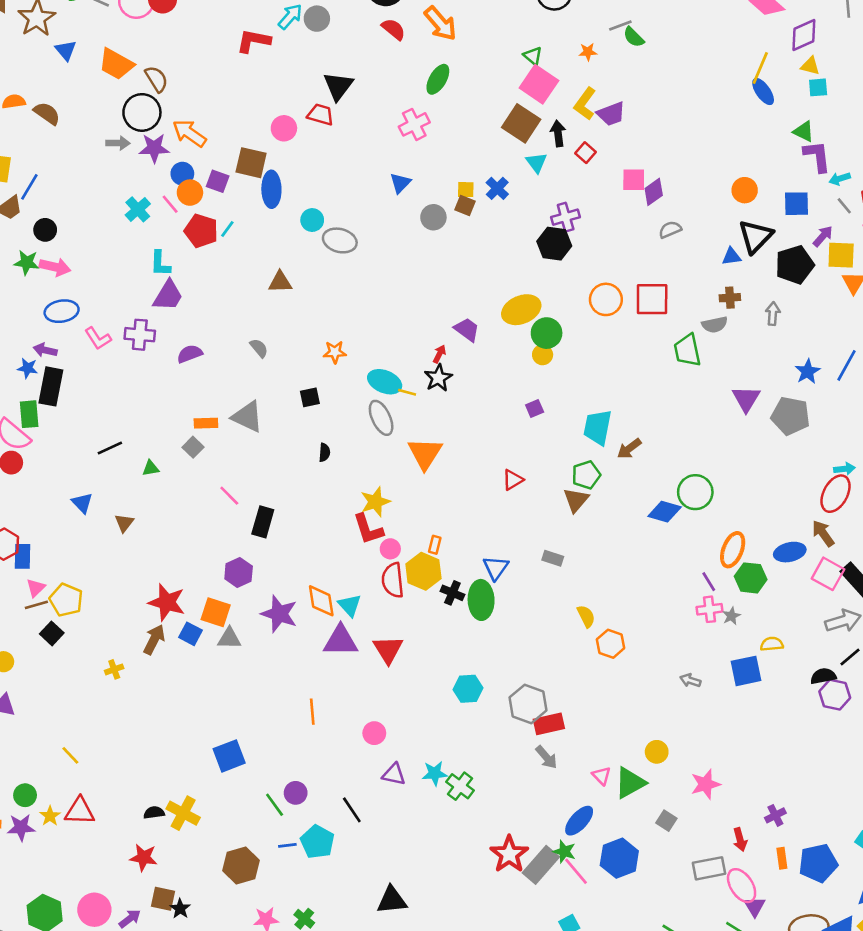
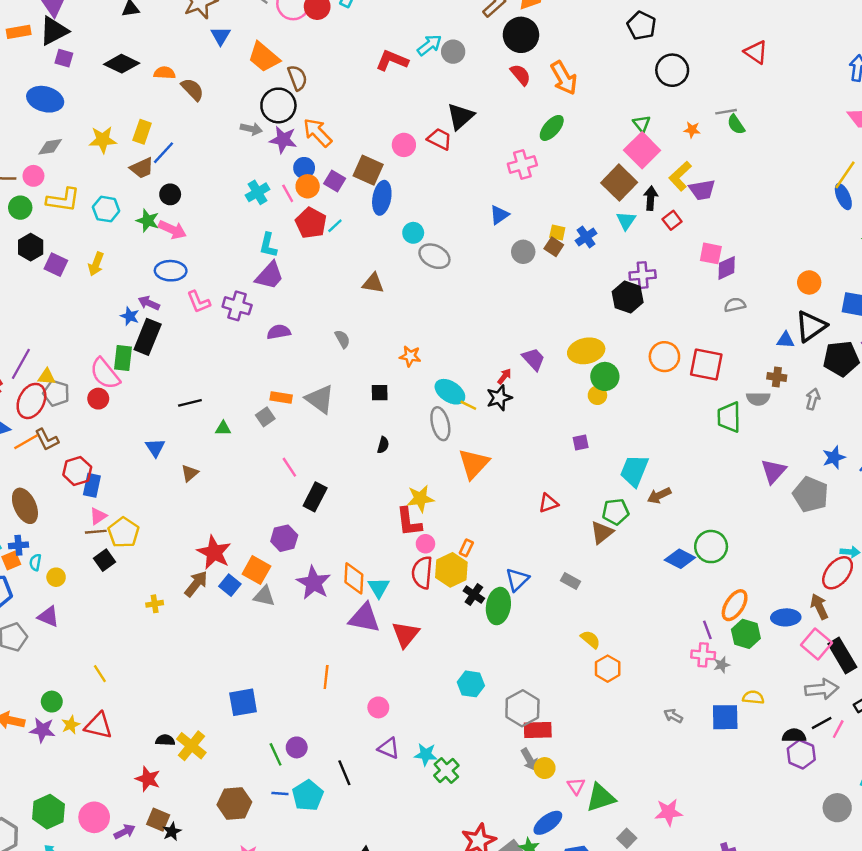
yellow semicircle: (586, 616) -> (590, 639), turned -35
yellow circle: (657, 752) -> (545, 768), moved

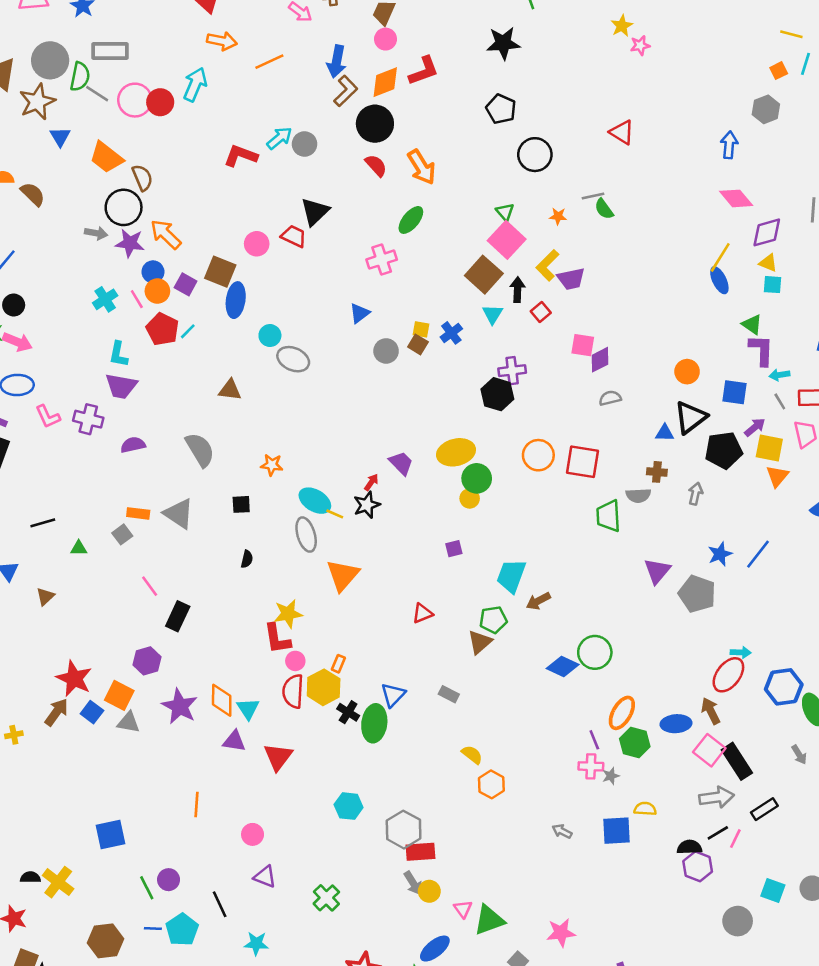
purple trapezoid: (270, 276) -> (121, 386), turned 60
gray semicircle: (342, 339) -> (200, 450), size x1.8
purple triangle: (364, 618) -> (234, 741), size x0.7
cyan star: (426, 754) -> (256, 944), moved

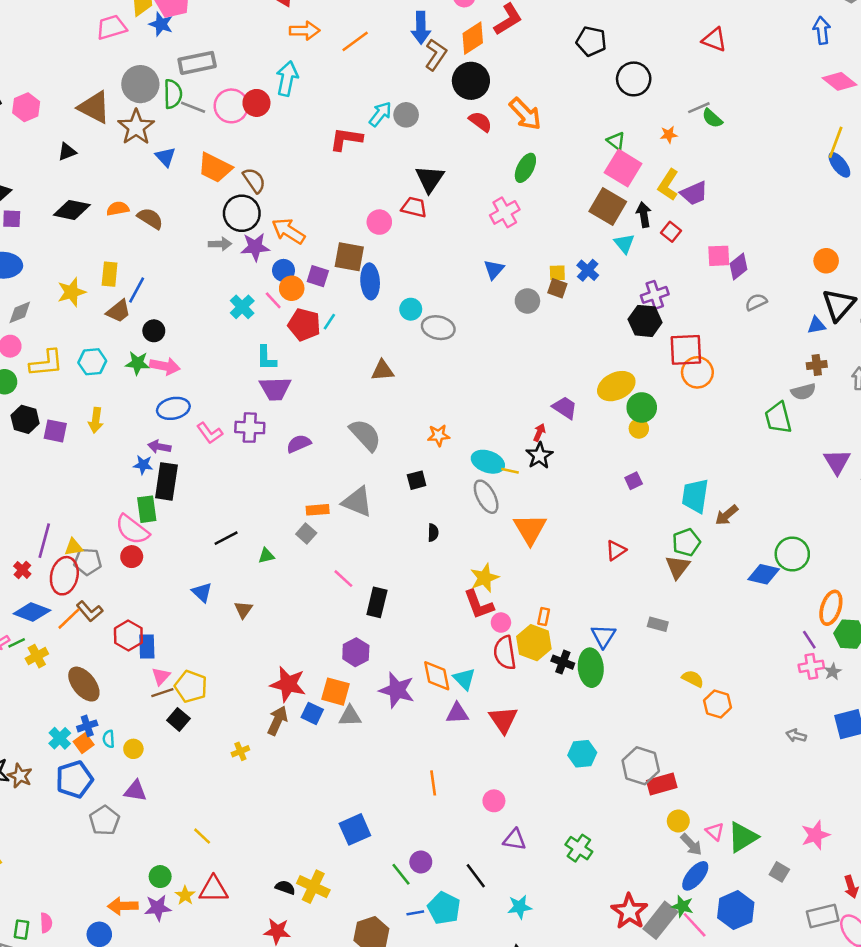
red square: (582, 462) -> (686, 350), moved
black semicircle: (30, 877) -> (285, 887), turned 30
gray arrow: (413, 883) -> (691, 844), moved

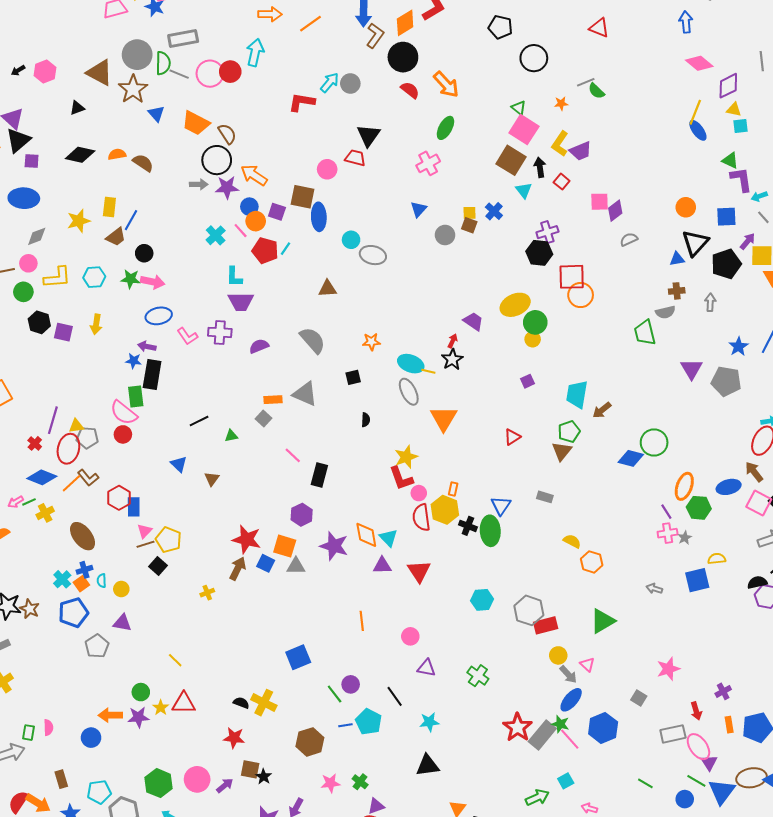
green triangle: (743, 837) -> (603, 621), moved

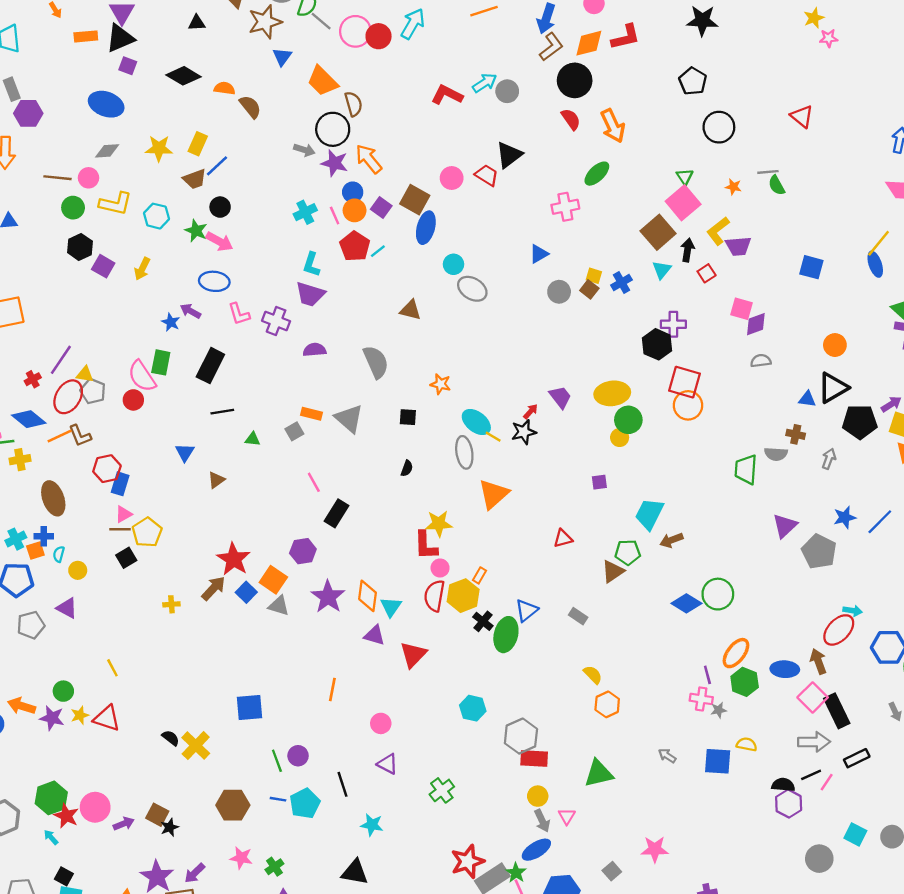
blue square: (726, 217) -> (811, 267), moved
black rectangle: (152, 374) -> (210, 366), moved
red star: (234, 738) -> (66, 816), moved

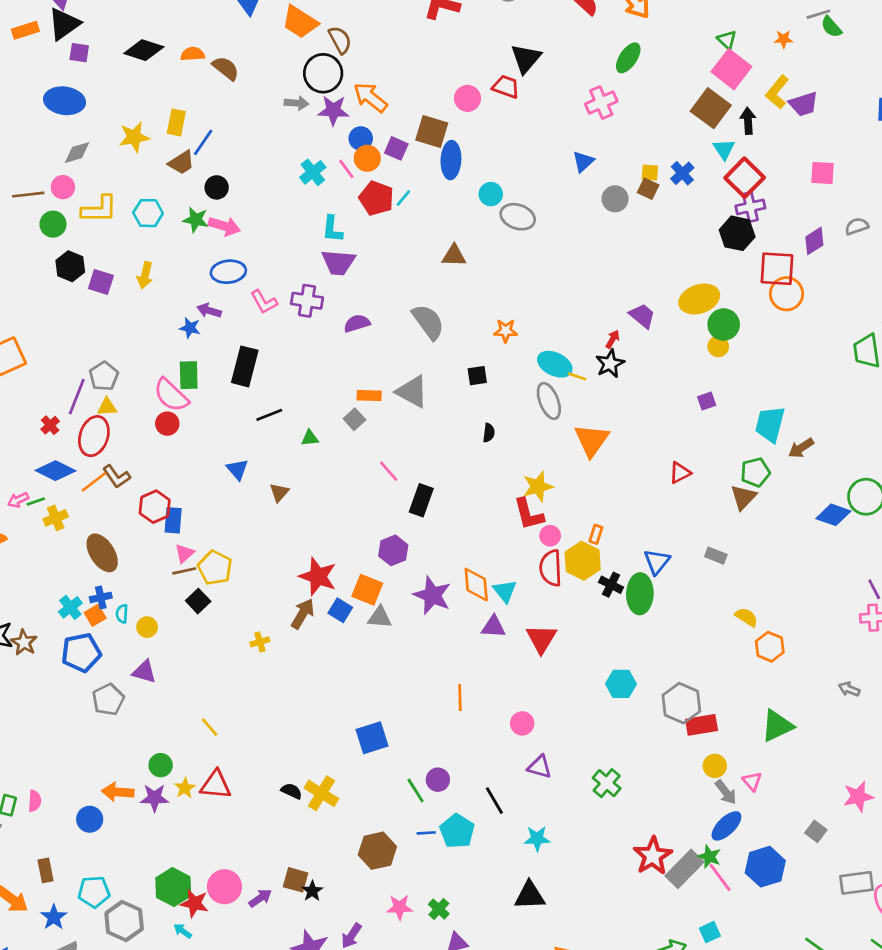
red square: (707, 273) -> (745, 178), moved, size x1.8
purple diamond: (756, 324) -> (814, 241), moved
gray pentagon: (93, 391) -> (104, 376), moved, turned 30

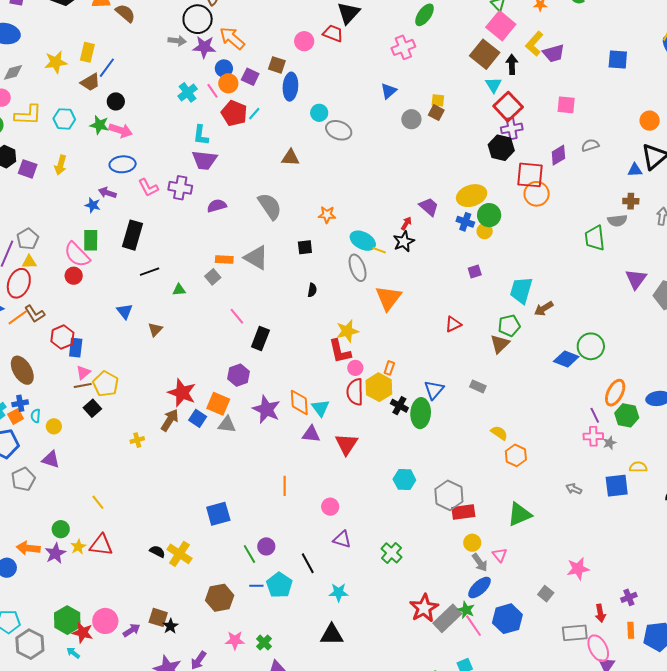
brown square: (432, 132) -> (277, 65), size x0.7
blue cross: (682, 173) -> (465, 222), moved, turned -30
purple star: (154, 798) -> (55, 553), turned -30

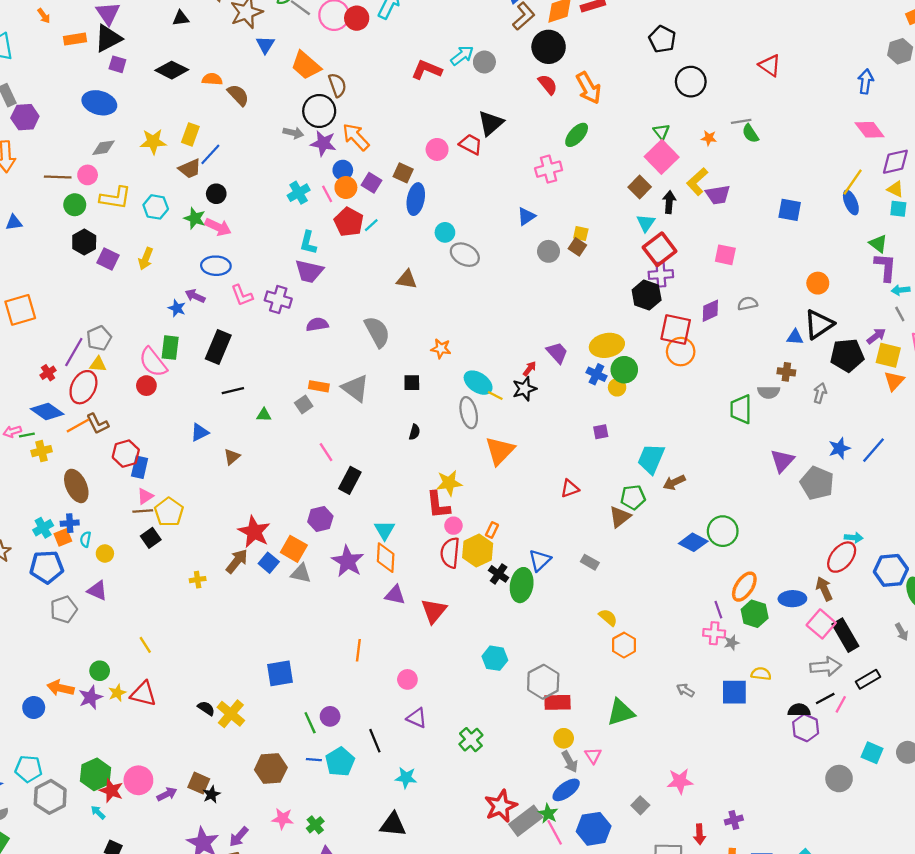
brown square: (485, 54) -> (640, 187), size x0.7
blue triangle: (125, 311) -> (200, 432), turned 36
cyan triangle: (320, 408) -> (385, 530), moved

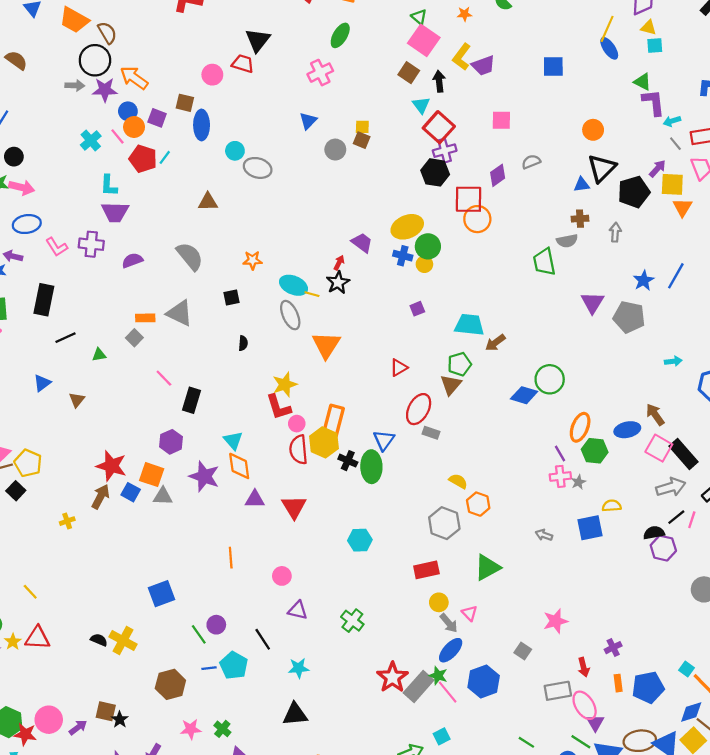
cyan trapezoid: (651, 459) -> (469, 325), turned 84
orange rectangle: (492, 530) -> (334, 421), size x2.0
red ellipse: (842, 557) -> (419, 409), moved
gray hexagon: (543, 682) -> (444, 523), moved

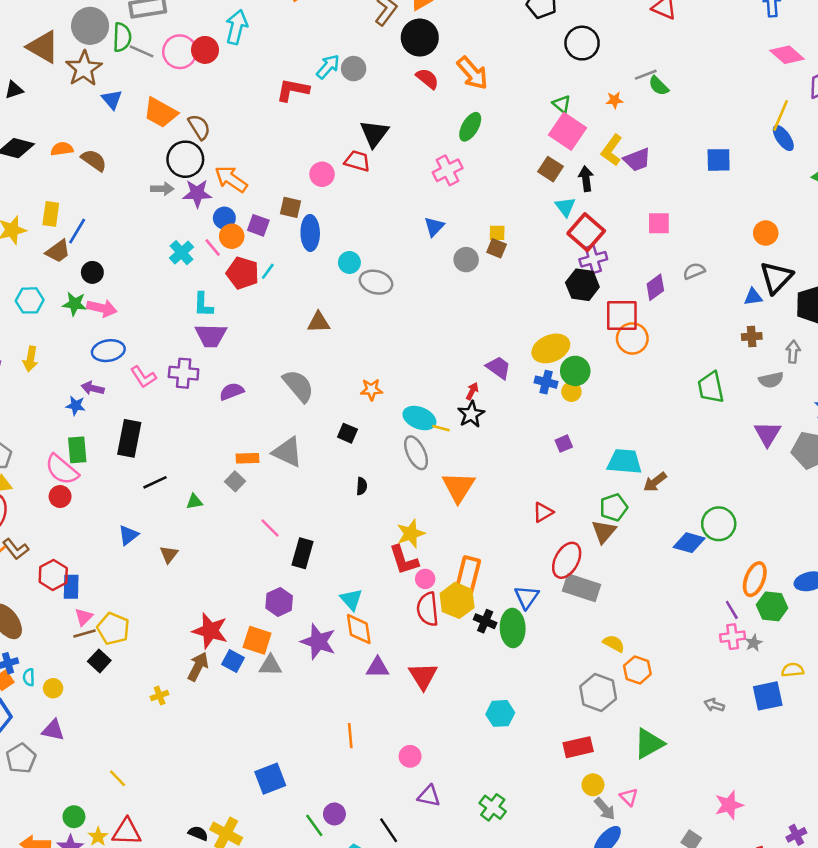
gray semicircle: (567, 241) -> (771, 380), moved
black square: (231, 298) -> (347, 433), turned 35
gray rectangle: (431, 433) -> (581, 588), size x1.8

